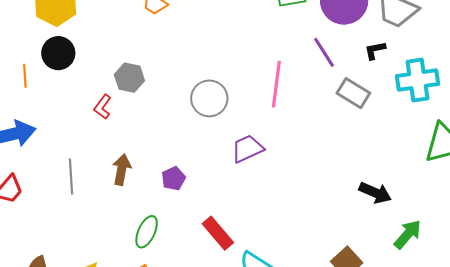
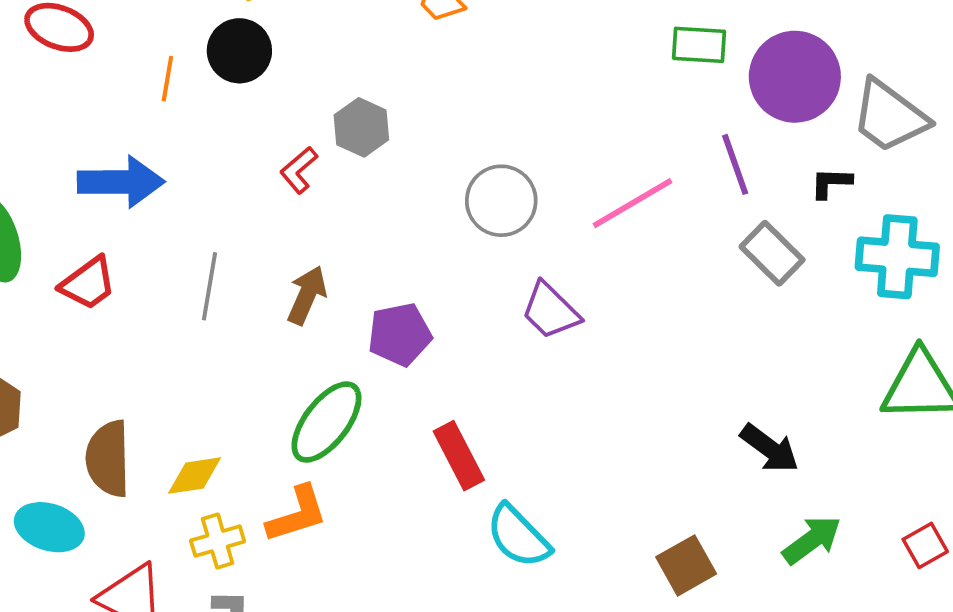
pink line: (276, 84) -> (632, 203), turned 39
purple trapezoid: (247, 149) -> (550, 311), turned -124
purple pentagon: (173, 178) -> (400, 334), size x1.4
green ellipse: (147, 232) -> (326, 422), size x1.4

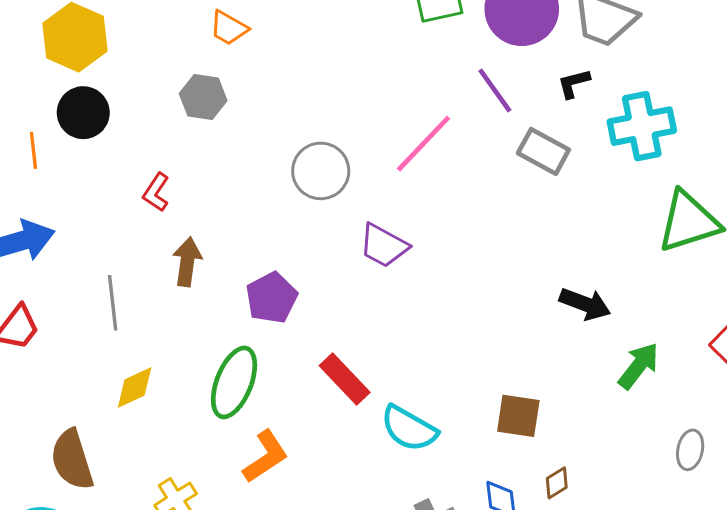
gray hexagon: (361, 127) -> (203, 97), moved
brown arrow: (307, 295) -> (187, 262), moved
yellow diamond: (195, 476) -> (135, 388), moved
orange L-shape: (297, 514) -> (266, 457), moved
brown square: (686, 565) -> (518, 416), moved, turned -36

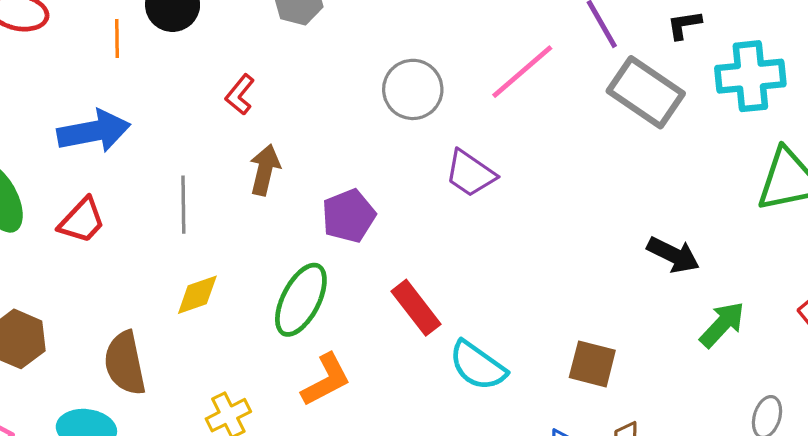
gray rectangle: (543, 151) -> (646, 92), size x1.4

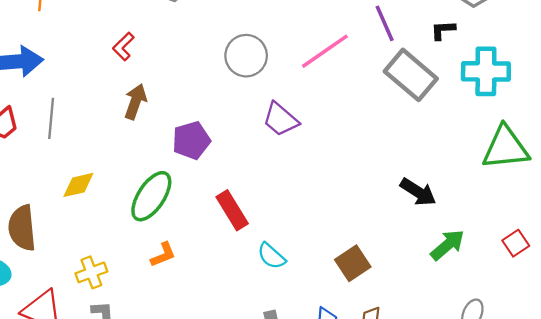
gray line: (183, 205) -> (51, 118), moved
brown square: (592, 364) -> (353, 263), turned 36
cyan semicircle: (478, 366) -> (271, 256), size x0.7
orange L-shape: (326, 380) -> (163, 255), size x0.7

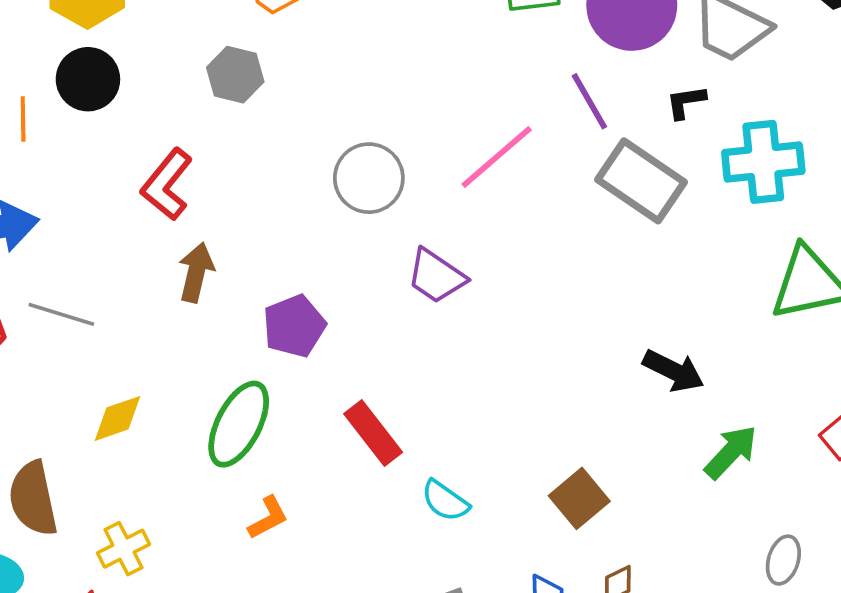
red L-shape: (123, 46) -> (167, 184), size x1.5
gray line: (51, 118) -> (61, 314), turned -72
yellow cross: (91, 272) -> (123, 549), moved

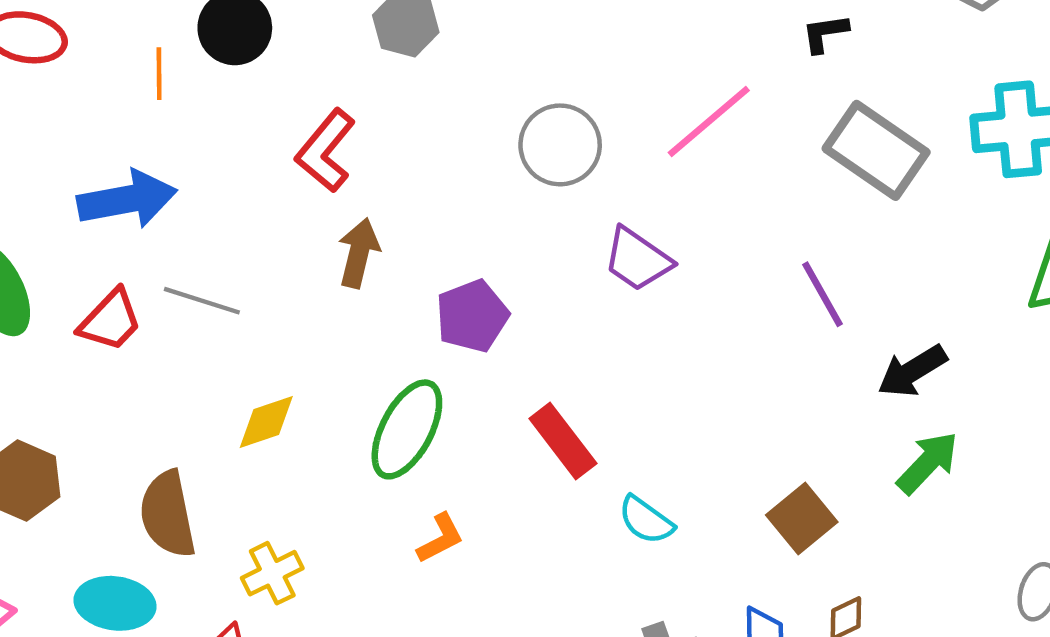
purple line: (589, 101) -> (823, 294), moved
black L-shape: (686, 102) -> (825, 33), moved
black arrow: (673, 371) -> (912, 371), turned 122
green arrow: (731, 452) -> (928, 463), moved

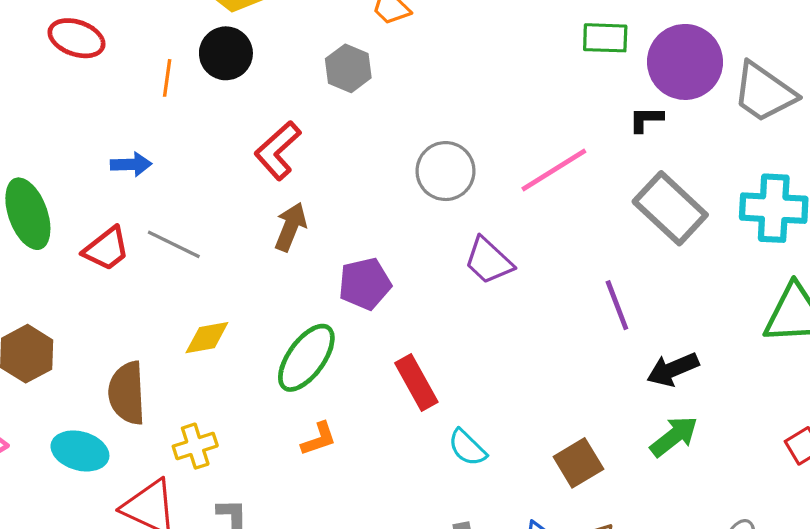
blue arrow: (127, 199) -> (131, 164), size x0.6

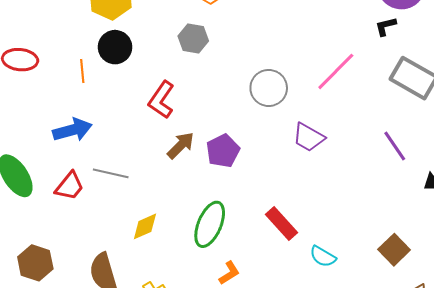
blue arrow: (131, 164) -> (72, 130), size x1.5
brown arrow: (291, 227) -> (181, 145), turned 36
purple pentagon: (365, 284) -> (223, 151), moved

